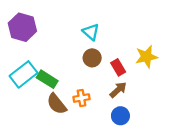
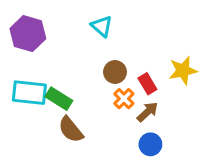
cyan triangle: (91, 32) -> (102, 26), moved
cyan rectangle: (24, 74) -> (29, 93), turned 44
orange cross: (81, 98) -> (124, 99), moved, turned -35

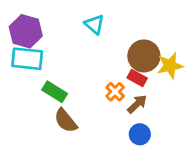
brown circle: (115, 72) -> (144, 56), moved, size x1.5
red rectangle: (147, 84) -> (137, 78), turned -30
cyan rectangle: (29, 93) -> (27, 59), moved

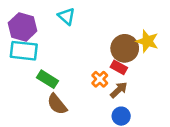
cyan triangle: (94, 24) -> (67, 16), moved
yellow star: (170, 66) -> (147, 41), moved, turned 30

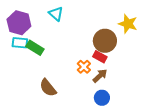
yellow star: (147, 41) -> (128, 24), moved
cyan rectangle: (24, 51) -> (20, 43), size x0.7
green rectangle: (48, 79) -> (35, 48), moved

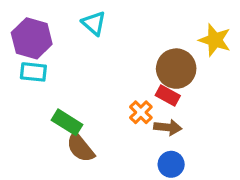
green rectangle: (35, 48) -> (67, 122), moved
brown arrow: (100, 76) -> (168, 127), turned 49

